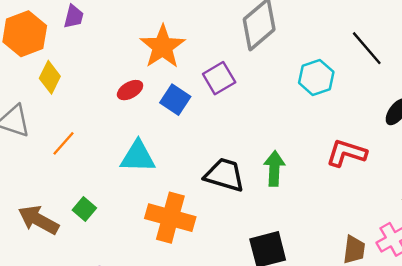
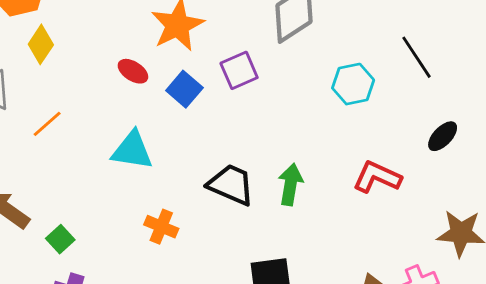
red ellipse: (130, 90) -> (133, 71), turned 55
green square: (84, 209) -> (60, 239), moved
orange cross: (170, 218) -> (161, 227), size x0.6

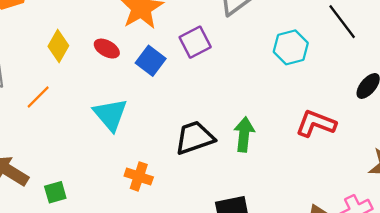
yellow diamond: (41, 44) -> (58, 46), moved
cyan triangle: (132, 150) -> (110, 115), turned 45
black trapezoid: (231, 185) -> (195, 138), turned -39
green square: (60, 239) -> (55, 192), turned 30

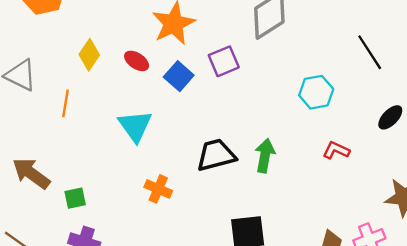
cyan hexagon: (291, 47) -> (316, 92), moved
orange line: (38, 97) -> (66, 103), turned -40
red L-shape: (316, 124) -> (336, 150), size x0.7

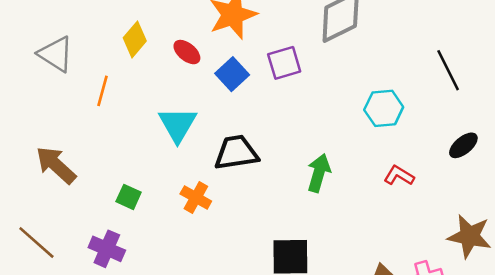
black trapezoid: (216, 155) -> (236, 153), moved
green square: (75, 198) -> (129, 197), moved, turned 30

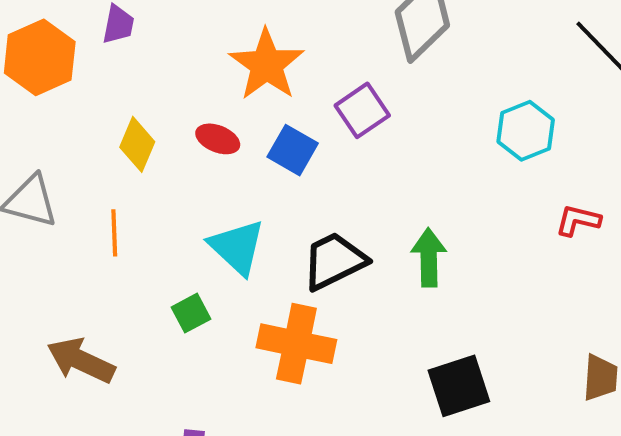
green arrow: (319, 173) -> (429, 257), moved
green square: (129, 197) -> (191, 313), moved, turned -35
orange cross: (196, 197) -> (296, 344), size x1.6

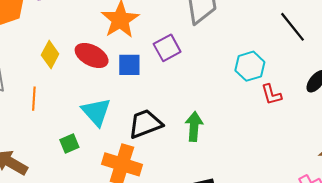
red ellipse: (218, 139) -> (92, 55), size x1.5
blue square: (293, 150) -> (129, 65), turned -35
red L-shape: (578, 220) -> (271, 95), moved, turned -125

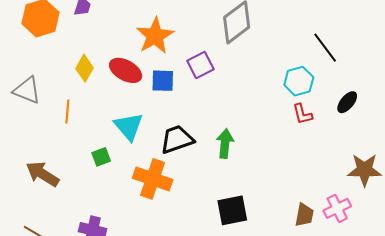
cyan hexagon: (250, 66) -> (299, 81), moved

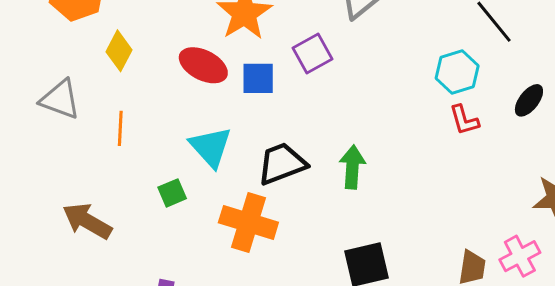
yellow diamond: (84, 68) -> (119, 51), moved

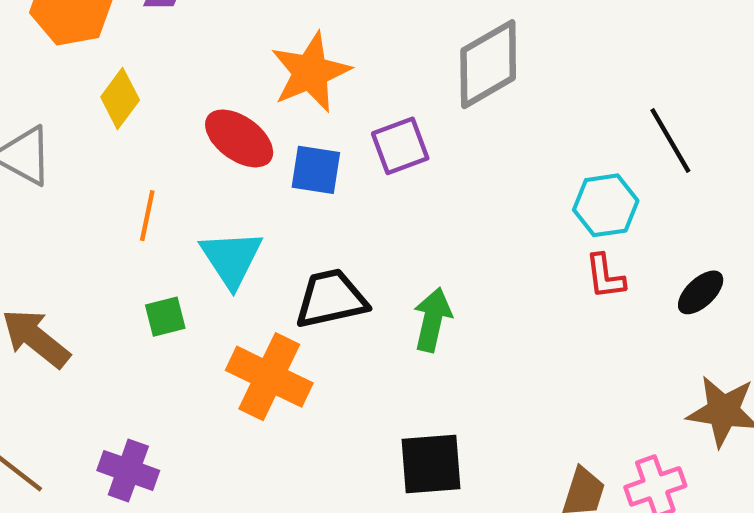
black ellipse: (529, 100) -> (701, 292), moved
orange line: (120, 128) -> (147, 216), moved

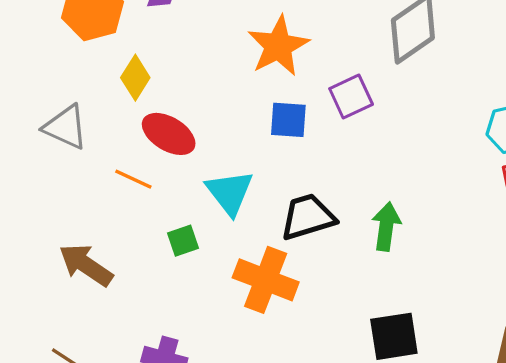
red ellipse: (239, 138) -> (169, 134), moved
orange line: (147, 216) -> (133, 179), moved, turned -72

